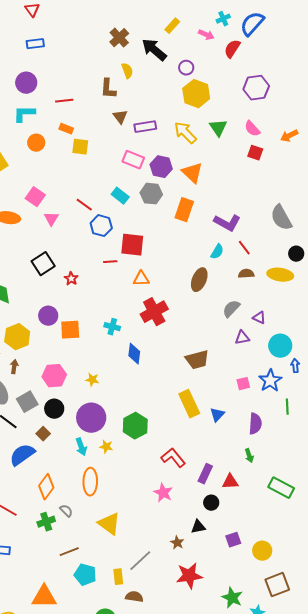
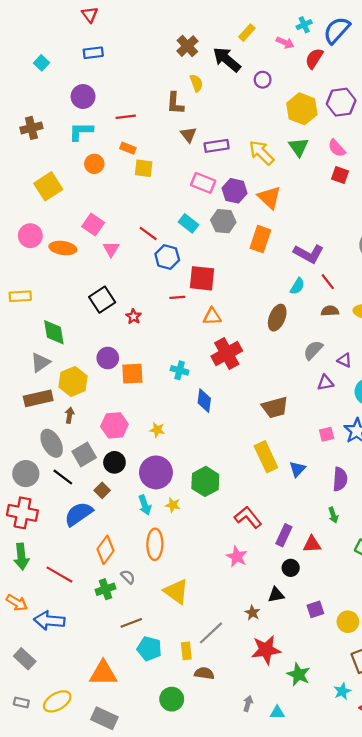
yellow hexagon: (196, 94) -> (302, 109), moved
green star: (232, 598) -> (299, 674), moved

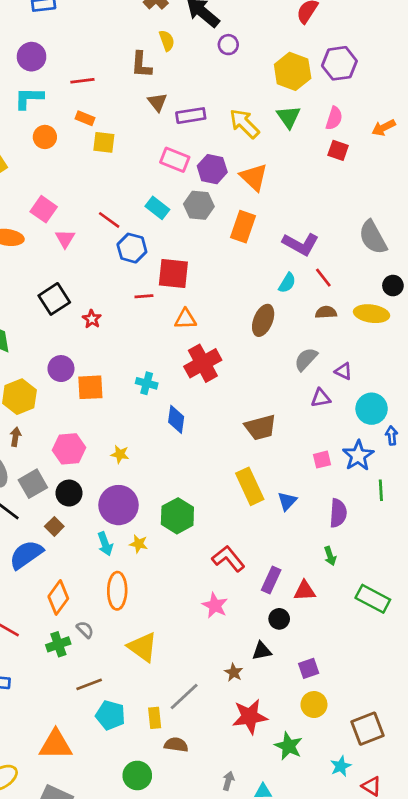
purple circle: (263, 80) -> (228, 45), moved
pink semicircle: (337, 148) -> (334, 118), turned -120
yellow circle: (348, 622) -> (314, 705), moved

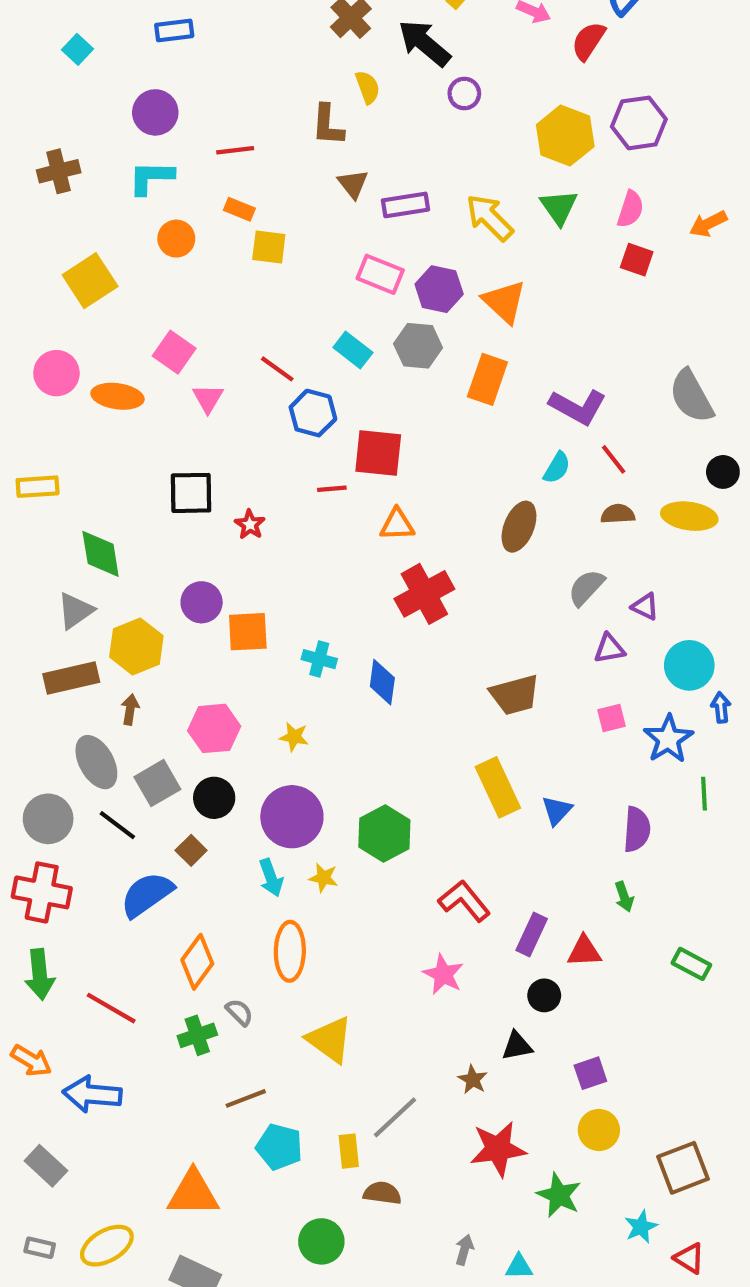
black square: (54, 299) -> (191, 493), turned 32
cyan cross: (147, 383) -> (319, 659), moved
pink square: (322, 460) -> (611, 718), moved
green rectangle: (373, 599) -> (691, 964), size x0.7

